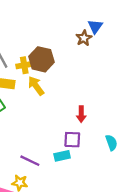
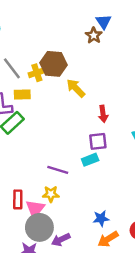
yellow arrow: (36, 86) -> (76, 88), moved

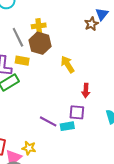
brown hexagon: (54, 64) -> (40, 43), moved
yellow cross: (37, 73) -> (39, 26), moved
purple line: (58, 170) -> (48, 121), moved

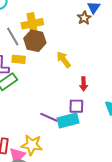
yellow cross: (39, 26) -> (32, 24), size x1.5
cyan rectangle: (67, 126) -> (68, 121), size x1.5
yellow star: (29, 148) -> (32, 145), size x1.5

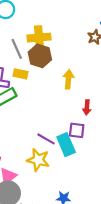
yellow arrow: (64, 60) -> (68, 79), turned 36
cyan rectangle: (68, 121) -> (66, 145), turned 75
yellow star: (32, 145) -> (38, 160), moved

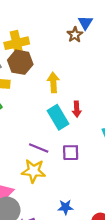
purple square: (77, 130) -> (71, 153), moved
cyan rectangle: (66, 145) -> (58, 117), moved

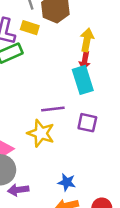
red arrow: (77, 109) -> (85, 61), moved
purple line: (39, 148) -> (53, 109), turned -42

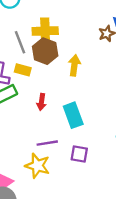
yellow arrow: (87, 40) -> (74, 65), moved
red arrow: (85, 61) -> (41, 102), moved

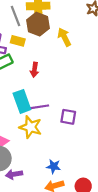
yellow arrow: (74, 65) -> (64, 37), turned -36
cyan rectangle: (73, 115) -> (22, 101), moved

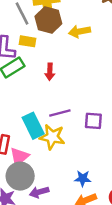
yellow arrow: (64, 37) -> (79, 31), turned -66
cyan rectangle: (22, 101) -> (33, 126), moved

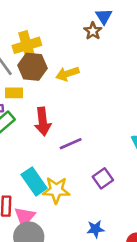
red arrow: (50, 72) -> (43, 121), size x1.5
purple line: (60, 113) -> (71, 144), moved
purple square: (93, 121) -> (103, 178), moved, turned -30

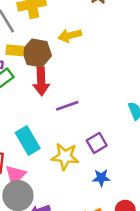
brown hexagon: (33, 67) -> (37, 53), moved
yellow star: (56, 190) -> (65, 157), moved
blue star: (96, 229) -> (101, 178), moved

